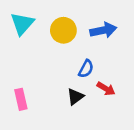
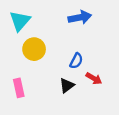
yellow circle: (63, 30) -> (34, 49), moved
blue arrow: (103, 30) -> (80, 17), moved

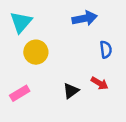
blue semicircle: (76, 61) -> (106, 50), moved, turned -35
pink rectangle: (19, 88) -> (20, 93), turned 72

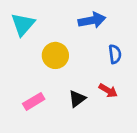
yellow circle: (36, 52) -> (55, 55), moved
pink rectangle: (20, 93) -> (34, 101), moved

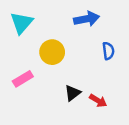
red arrow: (108, 91) -> (98, 101), moved
pink rectangle: (34, 101) -> (23, 79), moved

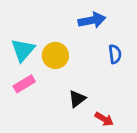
cyan triangle: (21, 23) -> (23, 50), moved
red arrow: (98, 101) -> (104, 119), moved

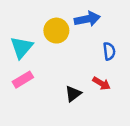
yellow circle: (55, 55) -> (56, 31), moved
red arrow: (104, 119) -> (101, 83), moved

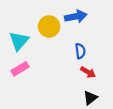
blue semicircle: (109, 51) -> (80, 51), moved
black triangle: (73, 94) -> (90, 98), moved

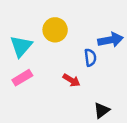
blue arrow: (76, 16) -> (110, 40), moved
red arrow: (88, 72) -> (71, 80), moved

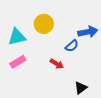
cyan triangle: (21, 46) -> (17, 37), turned 36
blue semicircle: (90, 58) -> (72, 46), turned 56

